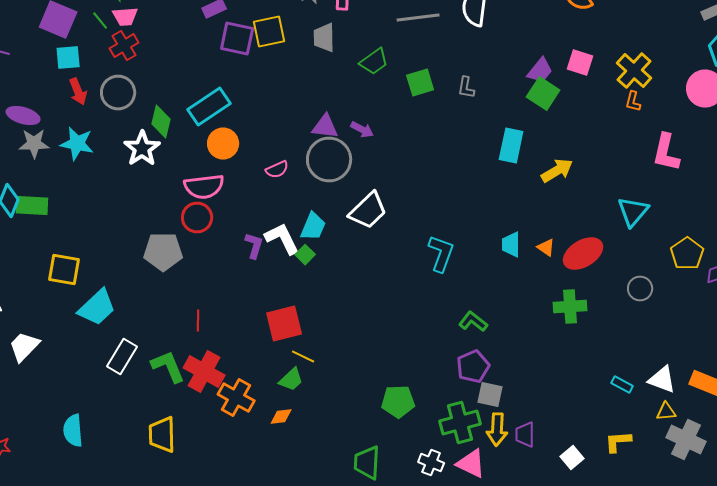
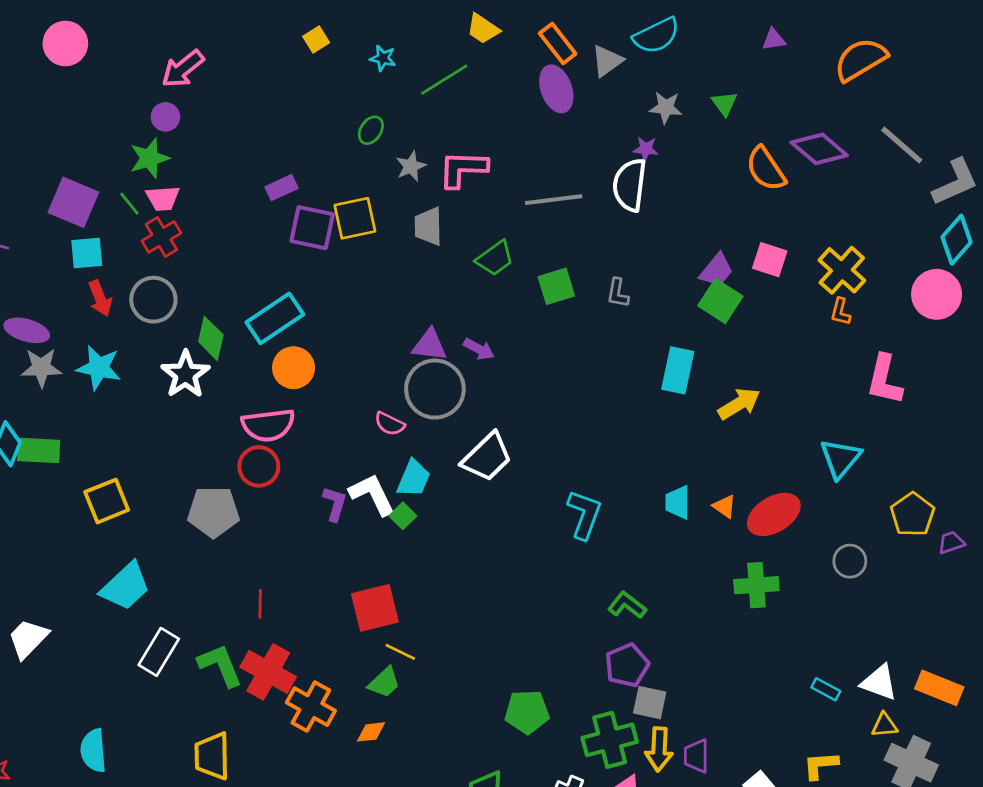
pink semicircle: (277, 170) -> (390, 424), moved, turned 50
yellow square: (64, 270) -> (107, 501), moved, turned -32

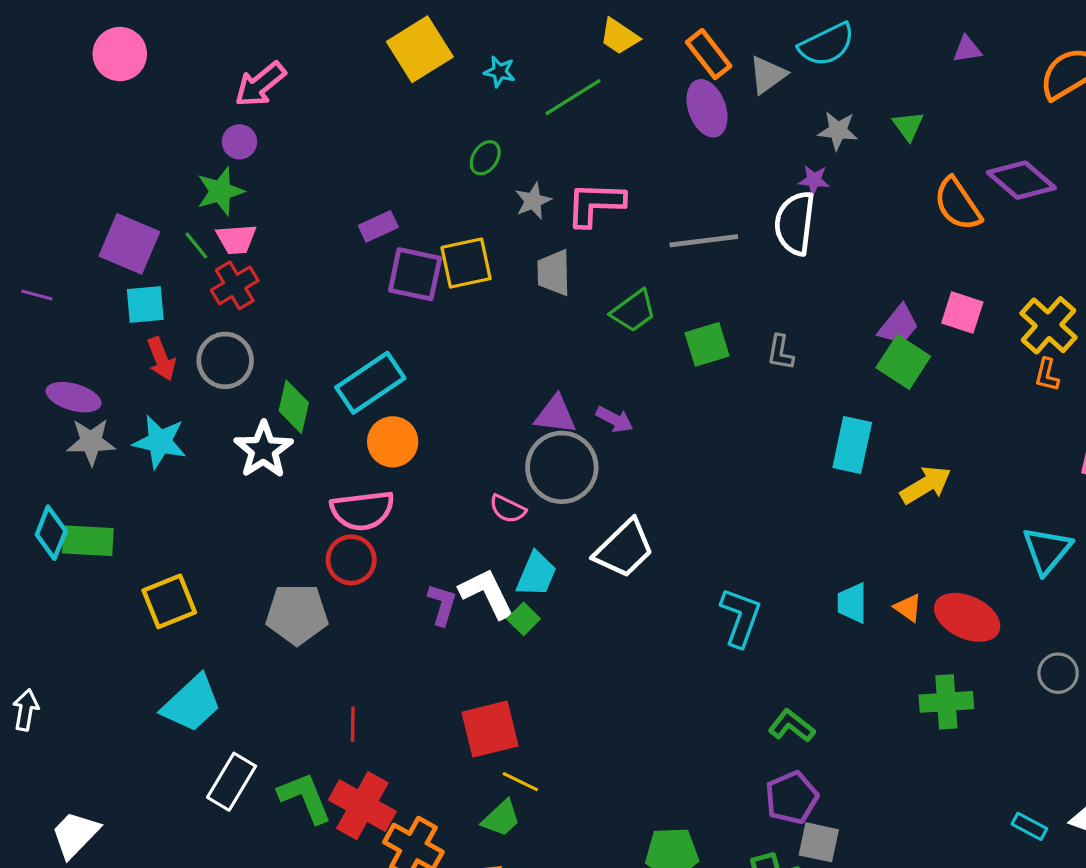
yellow square: (316, 40) -> (420, 49), size x2.0
red ellipse: (774, 514) -> (967, 617), turned 56
white trapezoid: (28, 639) -> (75, 834), moved

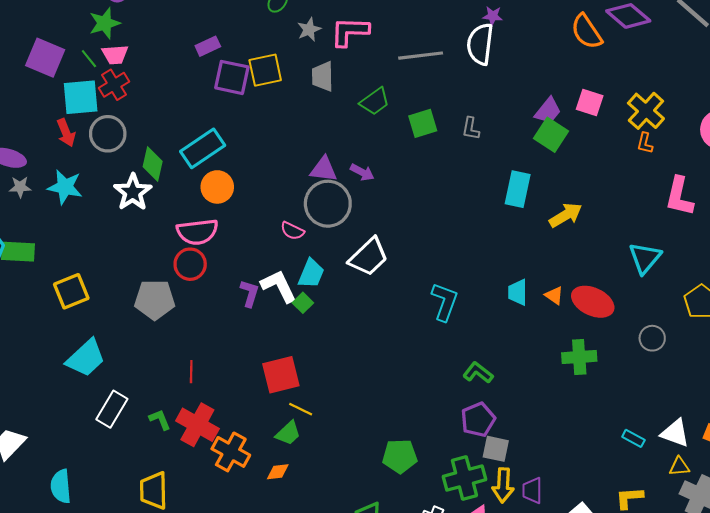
cyan square: (145, 305) -> (81, 97), moved, size x1.4
gray star: (91, 442) -> (20, 187), size x0.7
green L-shape: (305, 798) -> (160, 420), size x0.6

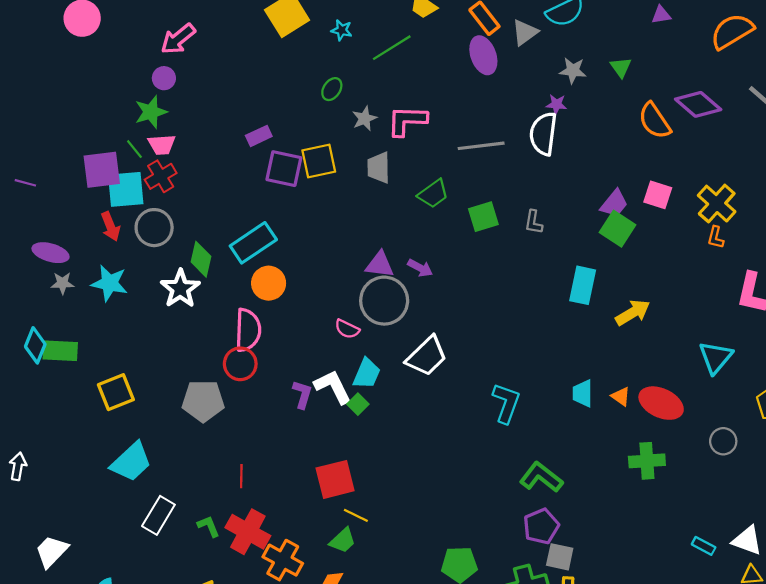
purple square: (45, 58) -> (102, 170), moved, turned -30
pink semicircle: (197, 232) -> (248, 330), turned -81
green L-shape: (478, 373) -> (541, 477), size x1.4

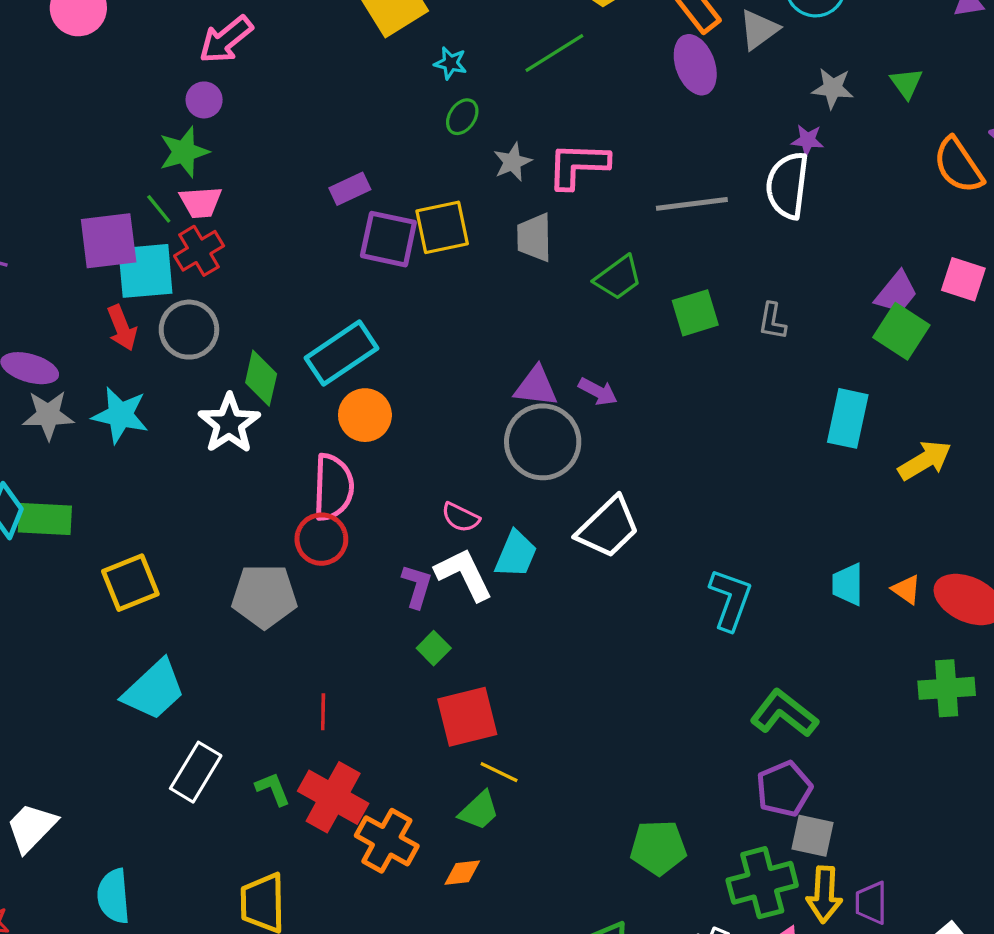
cyan star: (342, 30) -> (450, 63), moved
gray star: (63, 283) -> (48, 415), size x1.4
pink semicircle: (347, 329) -> (461, 517), moved
green square: (358, 404) -> (434, 648), moved

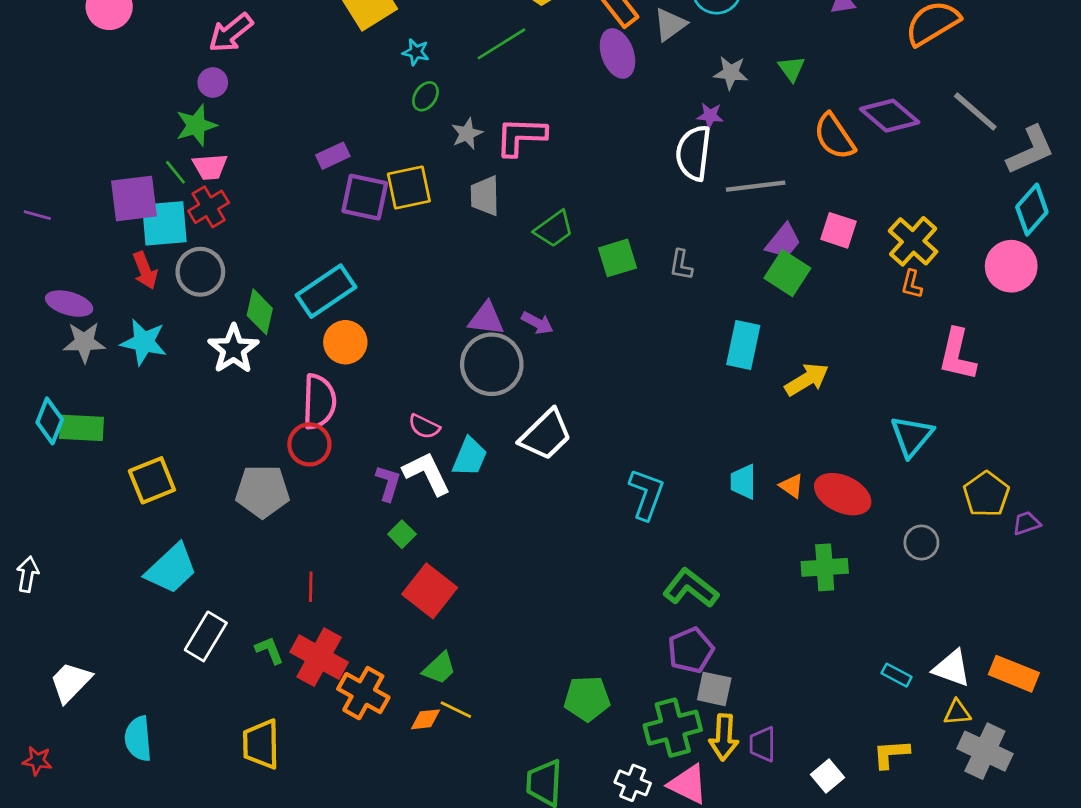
gray line: (692, 204) -> (756, 186), moved
red square: (467, 717) -> (430, 591), turned -38
yellow line: (499, 772) -> (456, 710), moved

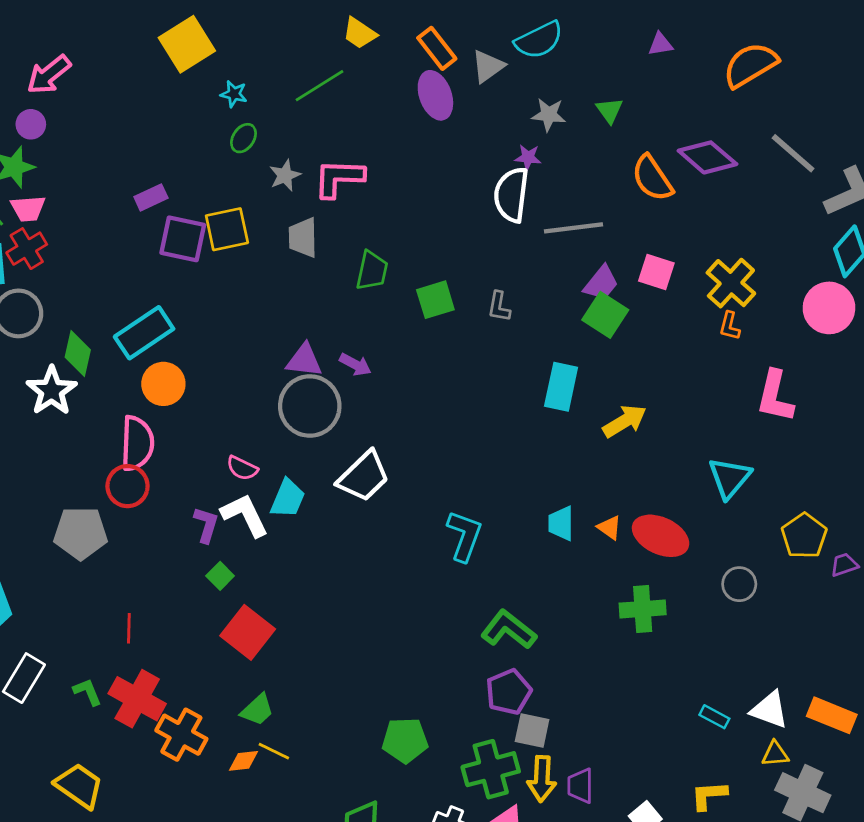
green trapezoid: (554, 229) -> (372, 271), turned -42
yellow trapezoid: (261, 744) -> (79, 786), turned 126

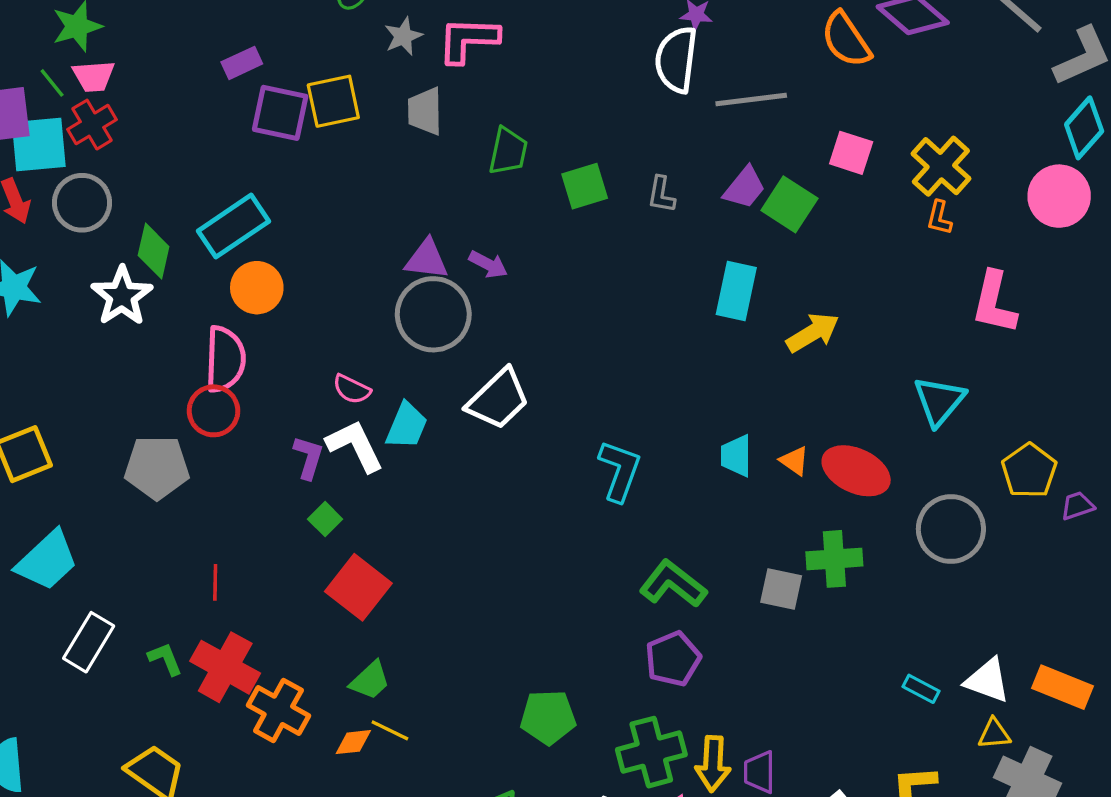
purple trapezoid: (601, 283) -> (745, 188), moved
gray circle: (739, 584) -> (951, 529), size x1.6
gray square: (532, 730) -> (781, 589), moved

